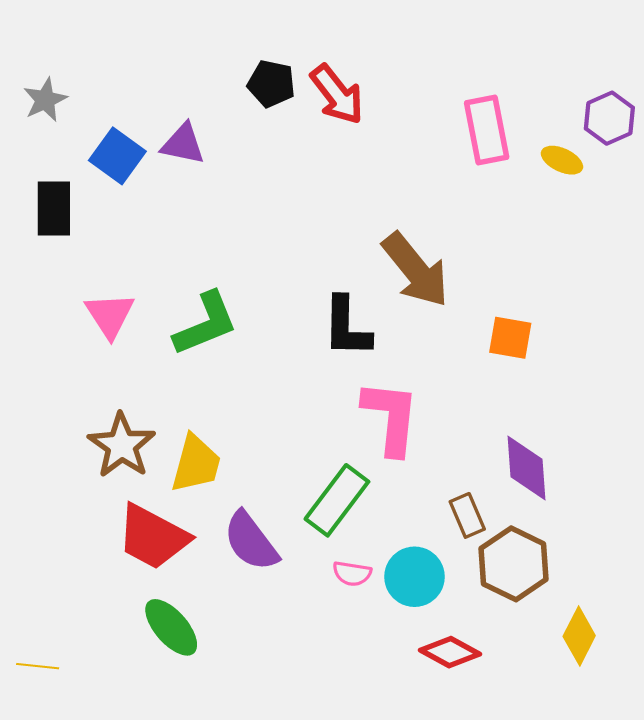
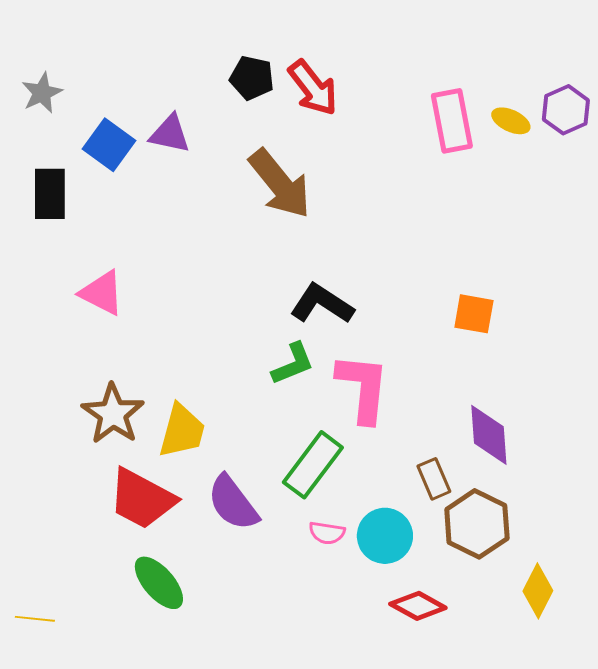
yellow ellipse: (562, 160) -> (511, 121), moved
brown arrow: (416, 270) -> (280, 184), moved
pink triangle: (110, 315) -> (102, 293), turned -30
green L-shape: (206, 324) -> (293, 364), moved, size x0.7
black L-shape: (347, 327) -> (322, 304), turned 122

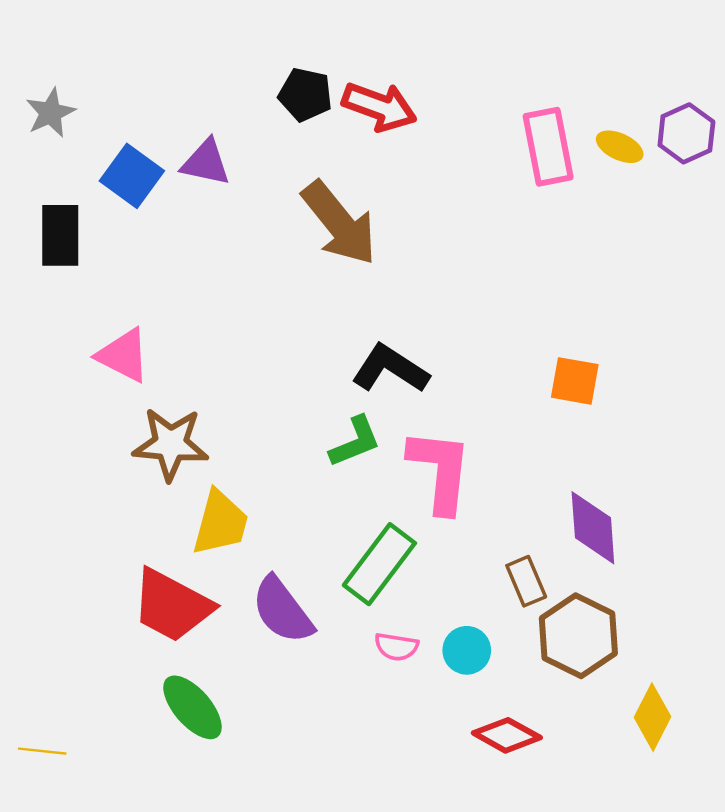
red arrow: (313, 88) -> (379, 107), turned -32
brown star: (113, 414) -> (171, 444), moved, turned -30
cyan circle: (385, 536) -> (467, 650), size x0.7

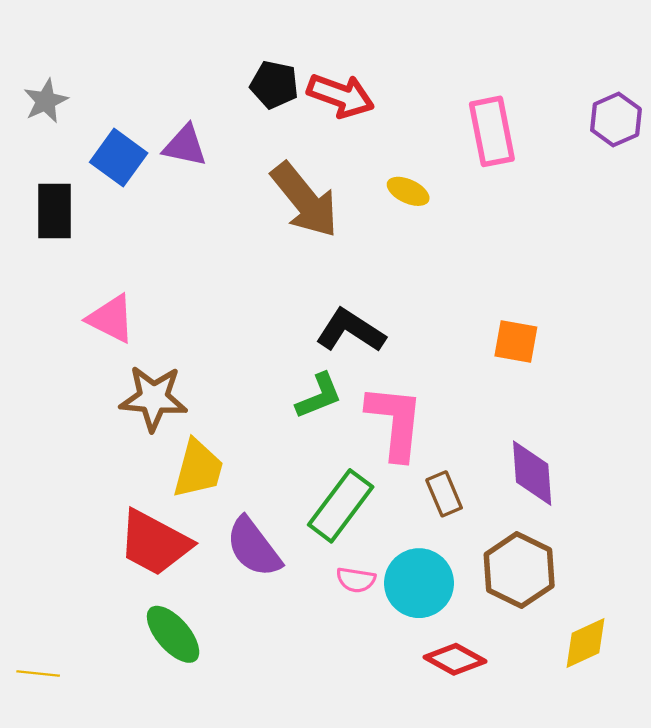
yellow ellipse: (620, 147) -> (408, 191), moved
brown rectangle: (526, 581) -> (444, 494), moved
cyan circle: (467, 650) -> (419, 583), size x1.6
yellow diamond: (652, 717) -> (586, 643), turned 38

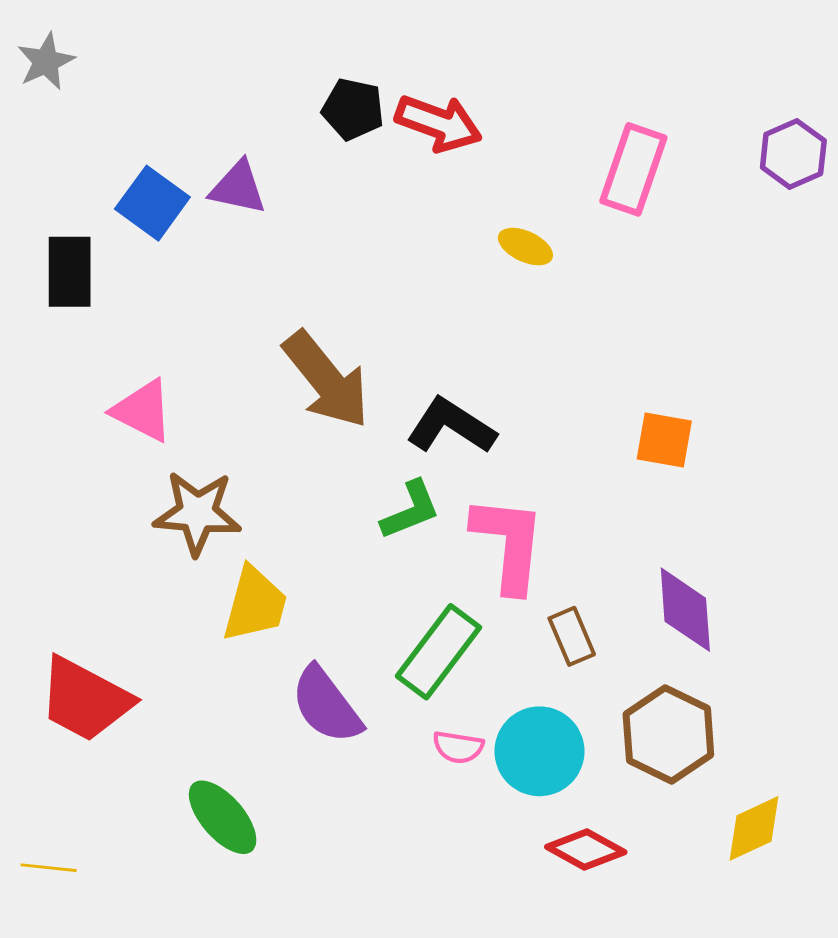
gray star: (46, 101) -> (46, 61), moved
pink rectangle: (492, 131) -> (633, 169), turned 30
brown arrow: (305, 200) -> (326, 380), moved
red trapezoid: (155, 543) -> (85, 699), moved

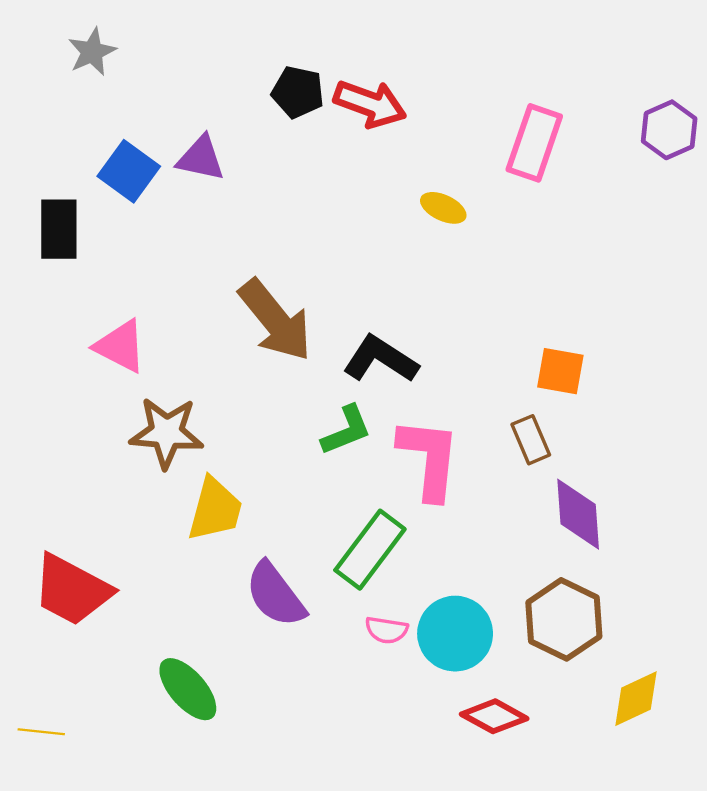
gray star: (46, 61) -> (92, 52), moved
brown rectangle: (572, 636) -> (531, 440), moved

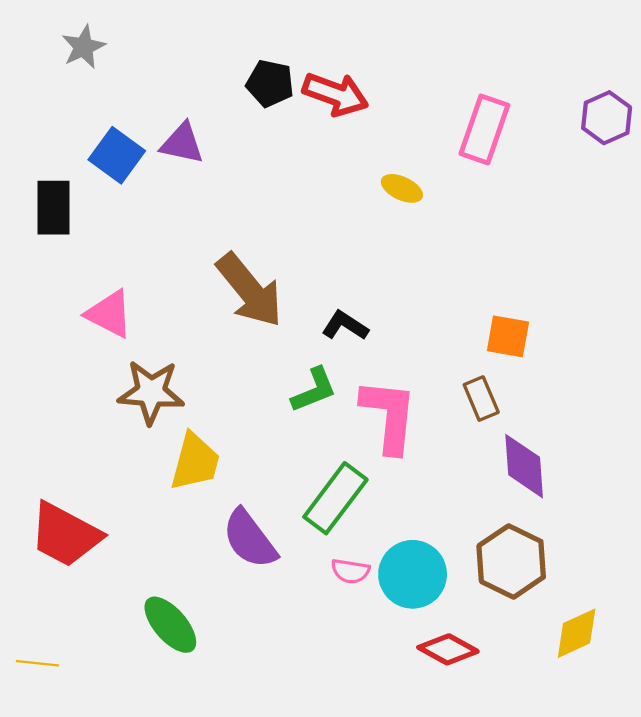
black L-shape: (381, 359) -> (345, 326), size x0.7

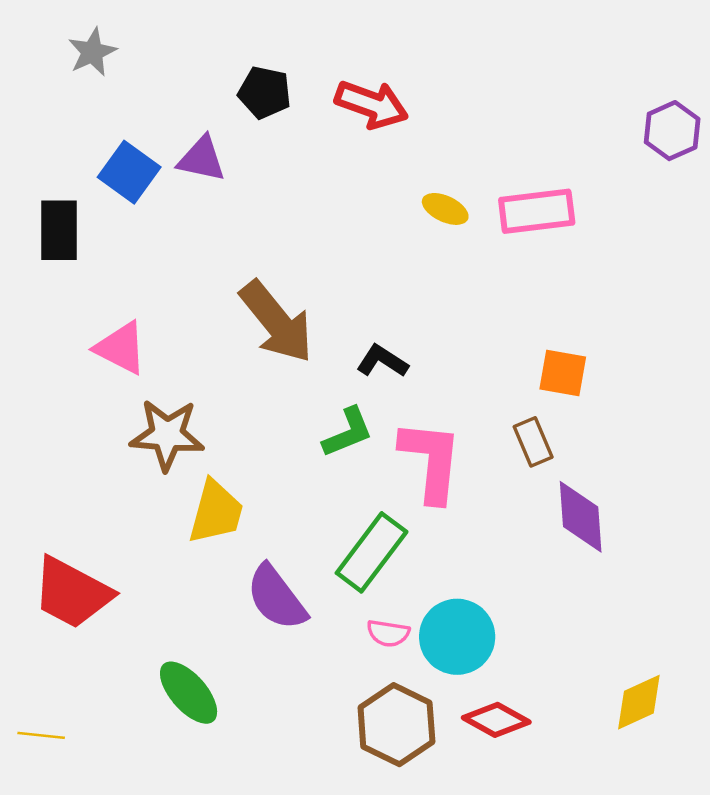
black pentagon: (270, 83) -> (265, 93), moved
pink rectangle: (484, 129) -> (537, 211), moved, turned 64
brown hexagon: (511, 561) -> (396, 725), moved

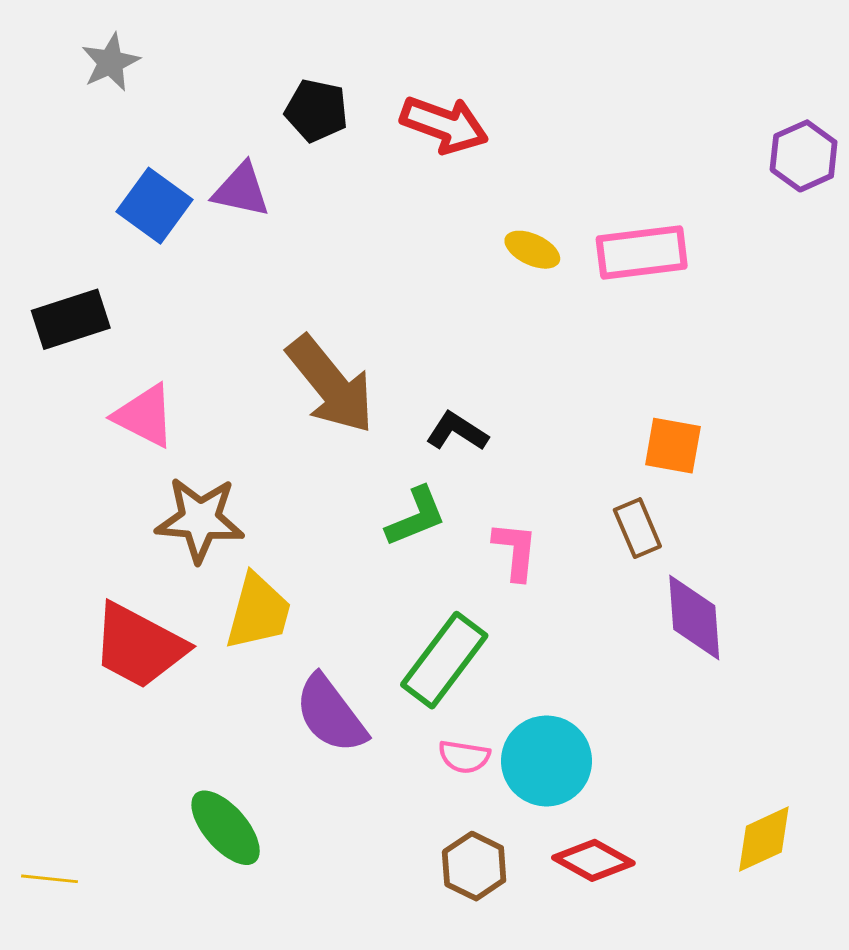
black rectangle: (59, 230) -> (71, 319), moved, turned 72
pink L-shape: (431, 461) -> (515, 551), size x0.6
red trapezoid: (72, 593) -> (139, 646), moved
brown hexagon: (396, 725) -> (474, 866), size x0.7

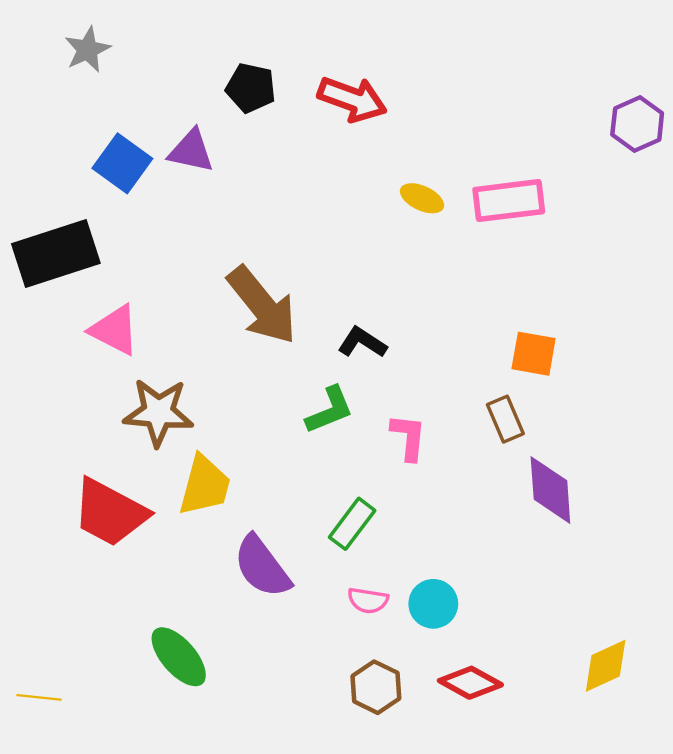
black rectangle: (71, 319) -> (56, 253), size x1.4
green rectangle: (444, 660) -> (352, 524), size x0.7
cyan circle: (547, 761) -> (433, 604), size x0.7

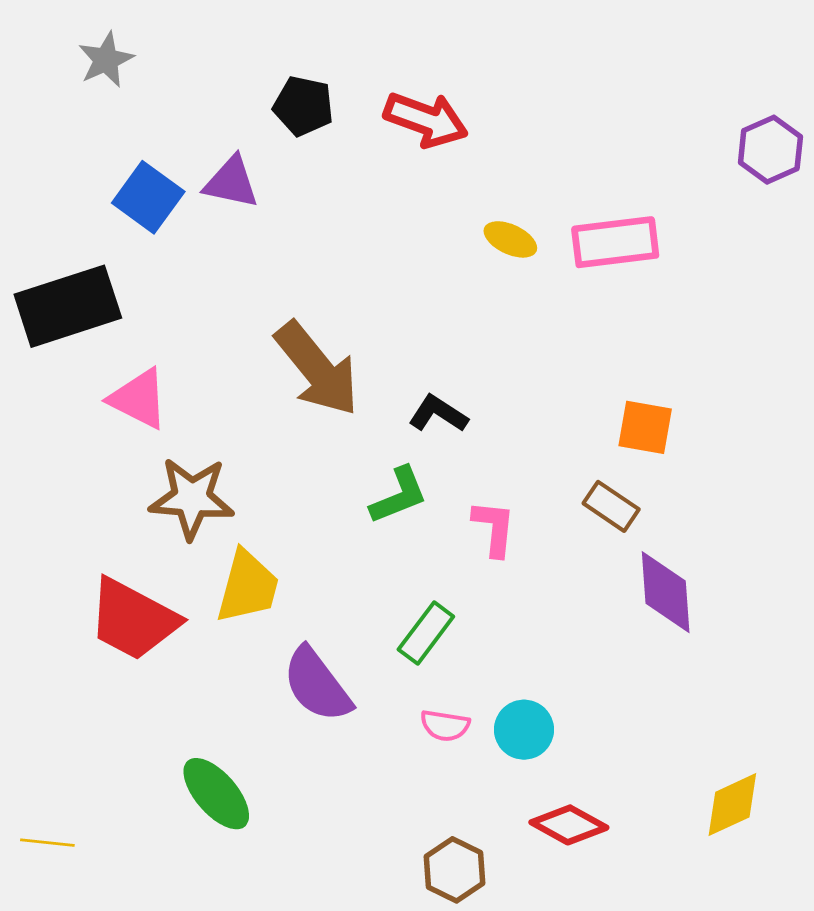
brown rectangle: (505, 419) -> (611, 506), turned -33
brown hexagon: (376, 687) -> (455, 870), moved

